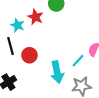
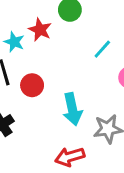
cyan line: (78, 61) -> (102, 49), moved

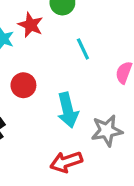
cyan line: (102, 49) -> (83, 49), moved, turned -66

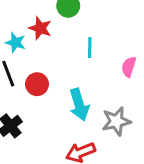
cyan line: (83, 49) -> (90, 47), turned 30

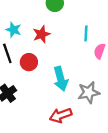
red star: (40, 28) -> (41, 34), moved, turned 30
cyan line: (90, 47) -> (86, 33), moved

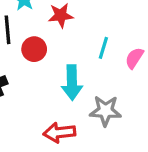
cyan line: (86, 33) -> (103, 48), moved

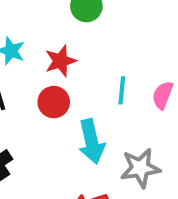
red circle: (34, 49) -> (54, 102), moved

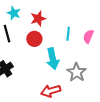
gray star: (140, 168) -> (77, 72), turned -30

